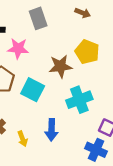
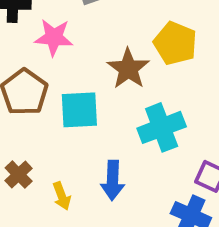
brown star: (60, 66) -> (128, 69), turned -30
cyan square: (33, 90) -> (79, 110), turned -30

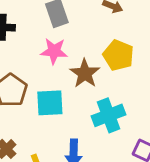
pink star: (54, 37) -> (54, 51), moved

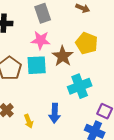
cyan square: (50, 103) -> (37, 65), moved

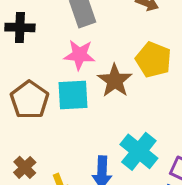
cyan cross: (80, 86) -> (139, 151), moved, turned -30

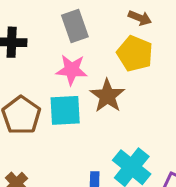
yellow pentagon: (153, 60) -> (135, 54), moved

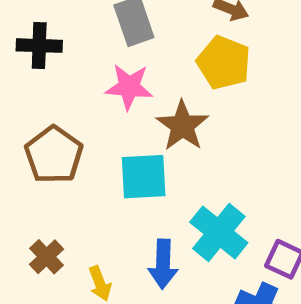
cyan square: (65, 110) -> (144, 177), moved

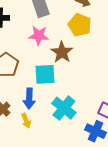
cyan cross: (219, 232) -> (64, 108), moved
blue arrow: (163, 264) -> (29, 99), moved

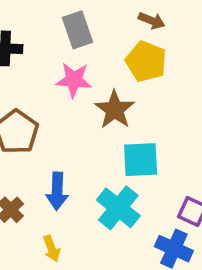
cyan square: (45, 74) -> (141, 160), moved
yellow arrow: (26, 121) -> (52, 249), moved

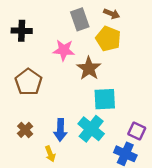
gray rectangle: (78, 30) -> (80, 19), moved
blue arrow: (57, 191) -> (60, 130), moved

